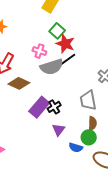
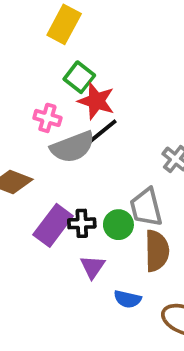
black cross: (54, 107) -> (82, 223), turned 32
brown semicircle: (92, 123) -> (157, 251), size x1.5
green circle: (89, 137) -> (118, 225), moved

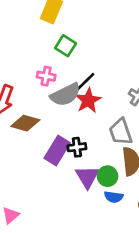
red star: (96, 101) -> (88, 100), moved, turned 30
green circle: (118, 225) -> (108, 176), moved
purple triangle: (93, 267) -> (87, 177), size x1.4

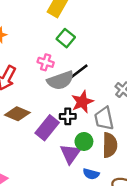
red star: (88, 100) -> (82, 102), moved
brown diamond: (25, 123) -> (17, 114), moved
black cross: (77, 147) -> (68, 116), moved
green circle: (108, 176) -> (84, 141), moved

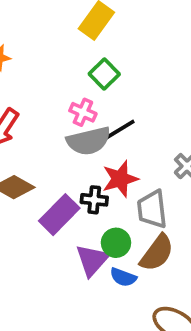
pink cross: (46, 62) -> (83, 112), moved
brown semicircle: (110, 145) -> (157, 253), turned 30
blue semicircle: (91, 174) -> (123, 277), moved

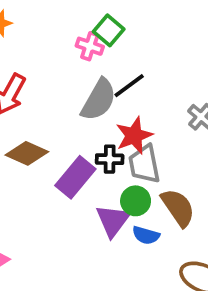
pink cross: (83, 112) -> (90, 46), moved
gray semicircle: (89, 141) -> (99, 100), turned -42
gray trapezoid: (152, 209) -> (144, 164), moved
brown semicircle: (157, 253) -> (178, 208), turned -66

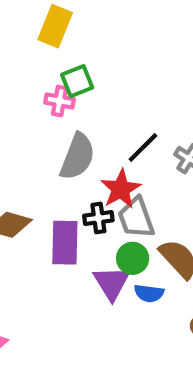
green square: (109, 30) -> (77, 81), turned 36
black line: (129, 86) -> (143, 147), moved
purple rectangle: (75, 177) -> (65, 243), turned -30

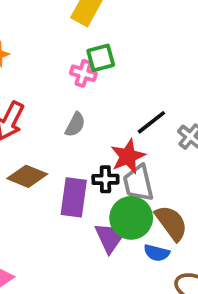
gray semicircle: (77, 157) -> (75, 125), moved, size x0.6
green circle: (133, 258) -> (131, 218), size x1.5
blue semicircle: (149, 293) -> (157, 253), moved

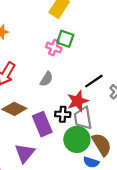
green square: (101, 58) -> (65, 39), turned 30
purple rectangle: (74, 197) -> (42, 124), turned -35
purple triangle: (110, 237) -> (25, 153), moved

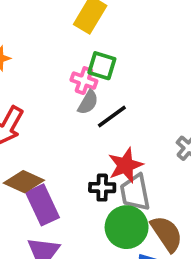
gray semicircle: (46, 79) -> (88, 102), moved
black line: (94, 81) -> (112, 116), moved
purple rectangle: (42, 124) -> (42, 205), moved

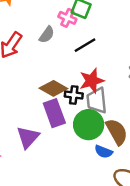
gray semicircle: (88, 102) -> (47, 35), moved
brown diamond: (24, 182) -> (53, 88), moved
purple rectangle: (42, 205) -> (54, 113), moved

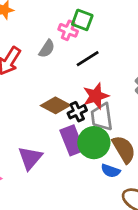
black cross: (74, 95) -> (77, 112), turned -30
purple rectangle: (54, 113) -> (72, 140), moved

